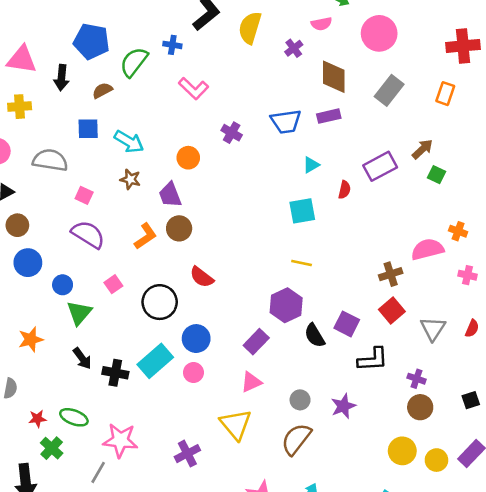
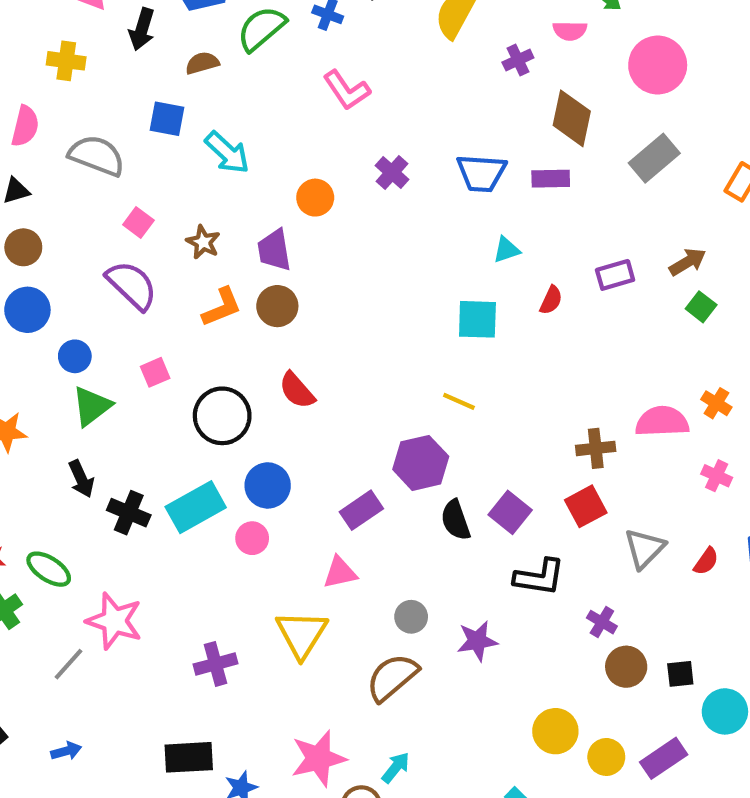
purple rectangle: (380, 166) -> (615, 275), size x0.7
brown star: (130, 179) -> (203, 242), moved
brown circle: (420, 407) -> (626, 667), moved

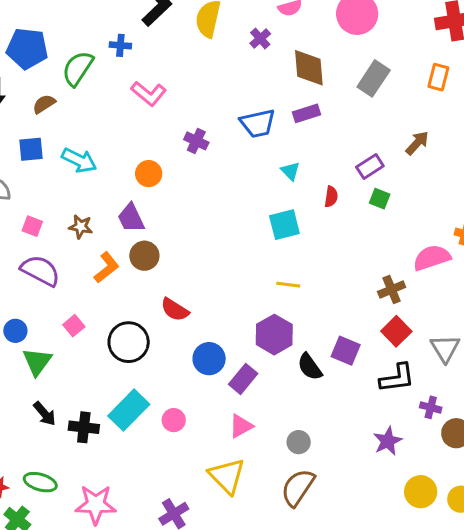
cyan triangle: (506, 250) -> (290, 171), turned -40
green square: (701, 307) -> (380, 199), moved
blue circle: (268, 485) -> (209, 359), moved
black L-shape: (539, 577) -> (397, 378), moved
purple star: (477, 641) -> (388, 441), moved

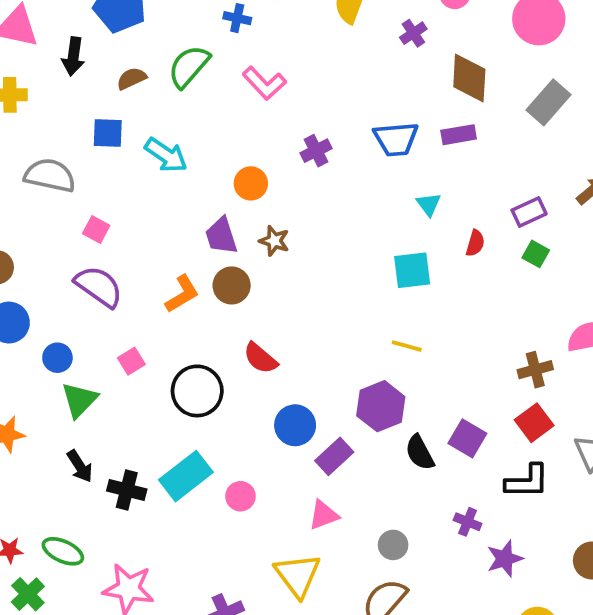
green semicircle: (78, 68) -> (189, 66), moved
purple cross: (196, 141) -> (316, 151), turned 30
brown star: (81, 227) -> (274, 241), moved
purple cross: (431, 407) -> (468, 522), moved

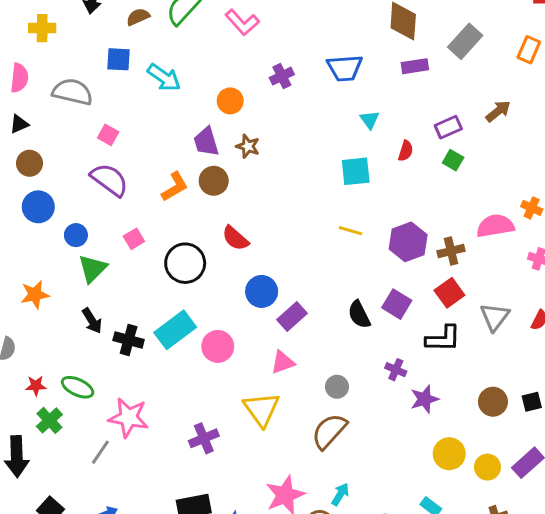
purple rectangle: (459, 135) -> (415, 66), moved
purple hexagon: (381, 406) -> (408, 242), moved
pink circle: (240, 496) -> (218, 346), size x1.4

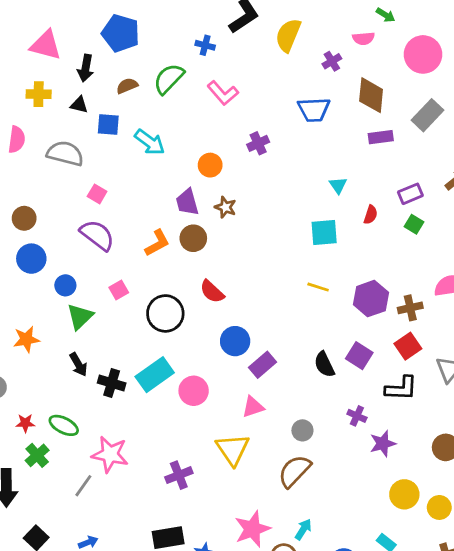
blue trapezoid: (345, 68) -> (314, 110), moved
black triangle: (19, 124) -> (79, 105), moved, turned 36

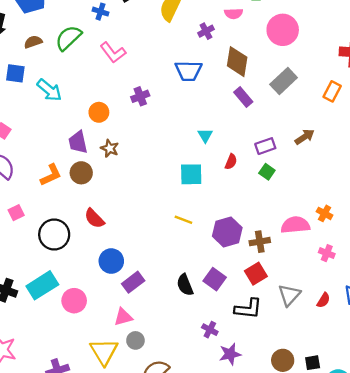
purple rectangle: (381, 137) -> (243, 97), turned 54
gray circle: (302, 430) -> (135, 340), moved

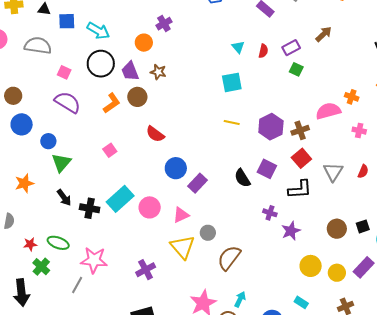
purple cross: (140, 96) -> (164, 24), moved
red semicircle: (231, 162) -> (263, 51), moved
pink square: (16, 213) -> (110, 150), moved
black circle: (54, 234) -> (101, 64), moved
pink triangle: (123, 317) -> (181, 215), moved

